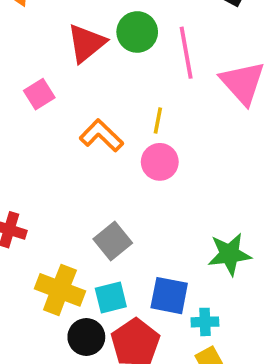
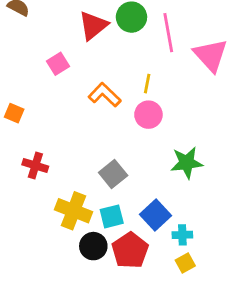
green star: (229, 254) -> (187, 163), moved
blue square: (169, 296) -> (156, 215), turned 36

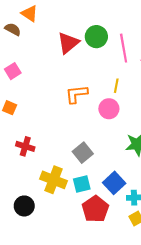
pink square: (58, 64) -> (13, 71), moved
yellow line: (147, 84) -> (116, 86), moved
orange L-shape: (105, 95) -> (77, 94), turned -50
black circle: (93, 246) -> (24, 206), moved

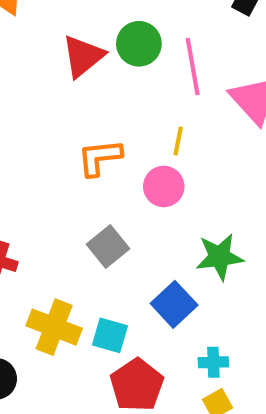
gray square: (83, 153) -> (108, 246), moved
blue square: (114, 183) -> (174, 304), moved
cyan square: (82, 184) -> (110, 335), turned 30

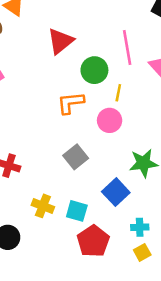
green circle: (139, 44) -> (94, 70), moved
yellow cross: (54, 327) -> (43, 206), size x0.7

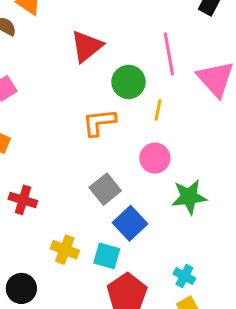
pink circle: (110, 120) -> (155, 158), moved
blue square: (116, 192) -> (130, 223), moved
cyan cross: (140, 227) -> (184, 276), turned 30

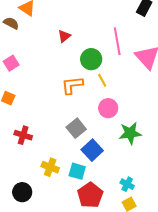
red triangle: (87, 46) -> (64, 36), size x0.6
yellow line: (158, 110) -> (102, 80), moved, turned -40

